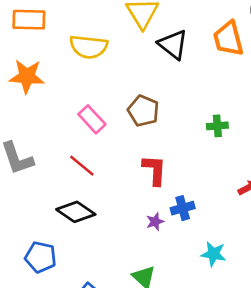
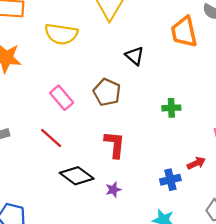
black triangle: (173, 45) -> (135, 56), moved, size x0.7
blue cross: (183, 208) -> (170, 180), moved
black diamond: (76, 212) -> (77, 176), moved

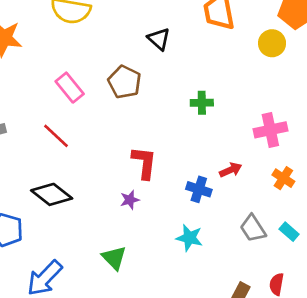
red L-shape: (115, 144) -> (144, 163), moved
black diamond: (77, 176) -> (52, 194), moved
blue cross: (170, 180) -> (199, 189), turned 30

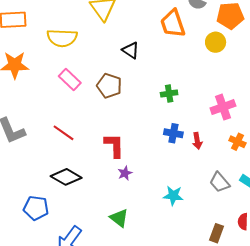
pink rectangle: (70, 88) -> (70, 80), moved
red L-shape: (144, 163) -> (114, 146), moved
red arrow: (231, 170) -> (197, 141), turned 112
blue cross: (199, 189) -> (173, 133), moved

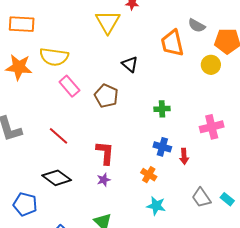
yellow semicircle: (62, 38) -> (54, 57), moved
orange cross: (237, 142) -> (149, 175), moved
purple star: (125, 173) -> (104, 180), moved

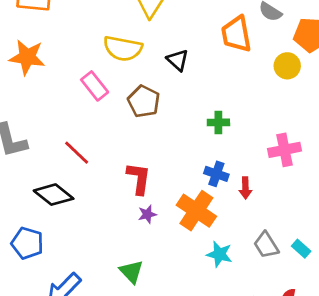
yellow semicircle: (54, 57) -> (123, 48), moved
orange cross: (149, 175) -> (196, 211), size x1.8
black diamond: (57, 178) -> (54, 195), moved
purple star: (104, 180) -> (147, 214), moved
cyan star: (156, 206) -> (219, 254), moved

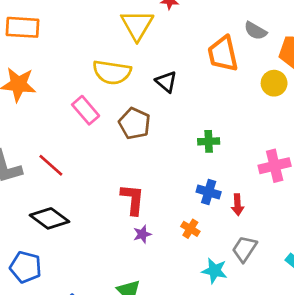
red line: (77, 153) -> (51, 165), moved
orange cross: (196, 211) -> (190, 229), size x0.5
gray trapezoid: (266, 245) -> (244, 249), moved, turned 68

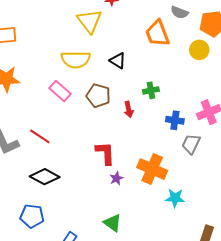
green cross: (209, 141) -> (151, 90), moved
blue cross: (209, 192) -> (175, 120), moved
red arrow: (238, 205) -> (129, 109), moved
orange cross: (190, 229) -> (152, 169), size x2.0
gray trapezoid: (244, 249) -> (191, 144), moved

